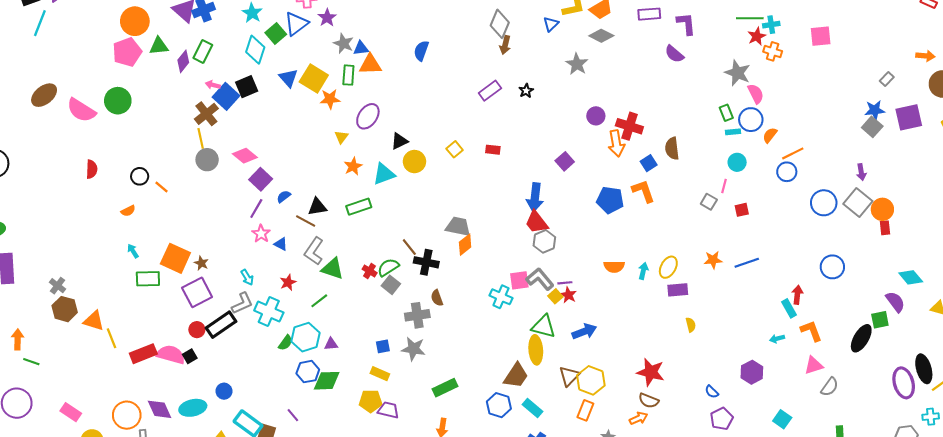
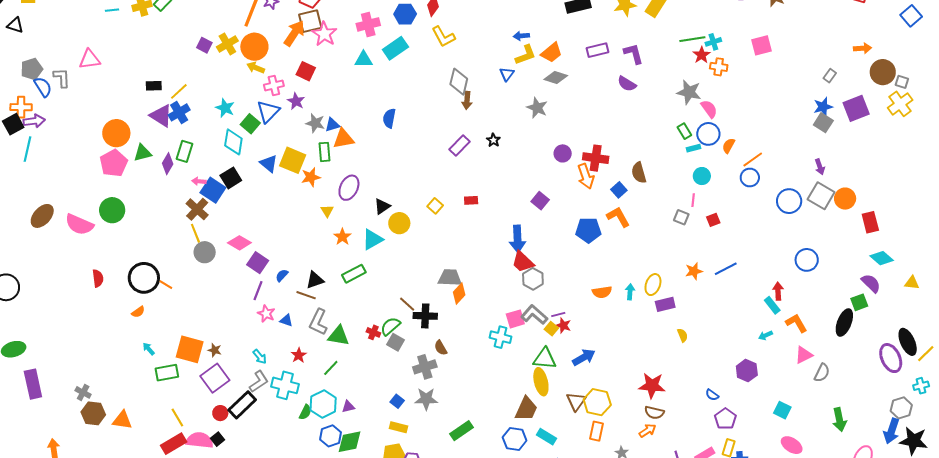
black circle: (140, 176) -> (144, 278), size x1.8
red rectangle: (885, 228) -> (870, 222), moved, size x1.5
yellow line: (111, 338) -> (177, 418), moved
blue square: (383, 346) -> (397, 401), turned -32

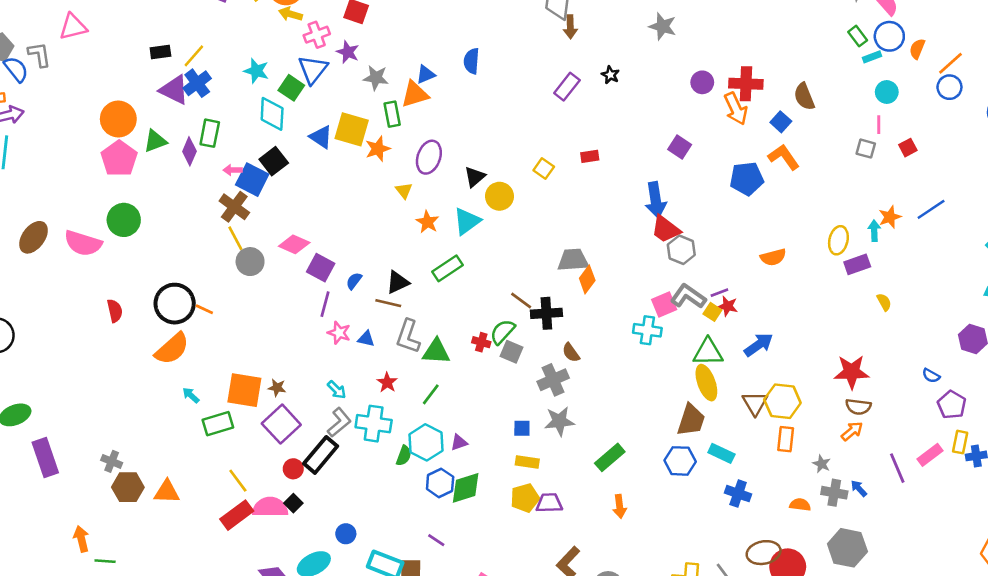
blue triangle: (332, 125) -> (426, 74), moved
cyan arrow: (630, 292) -> (874, 231), moved
orange semicircle: (138, 312) -> (172, 349), size x2.0
blue square: (397, 401) -> (522, 428), turned -32

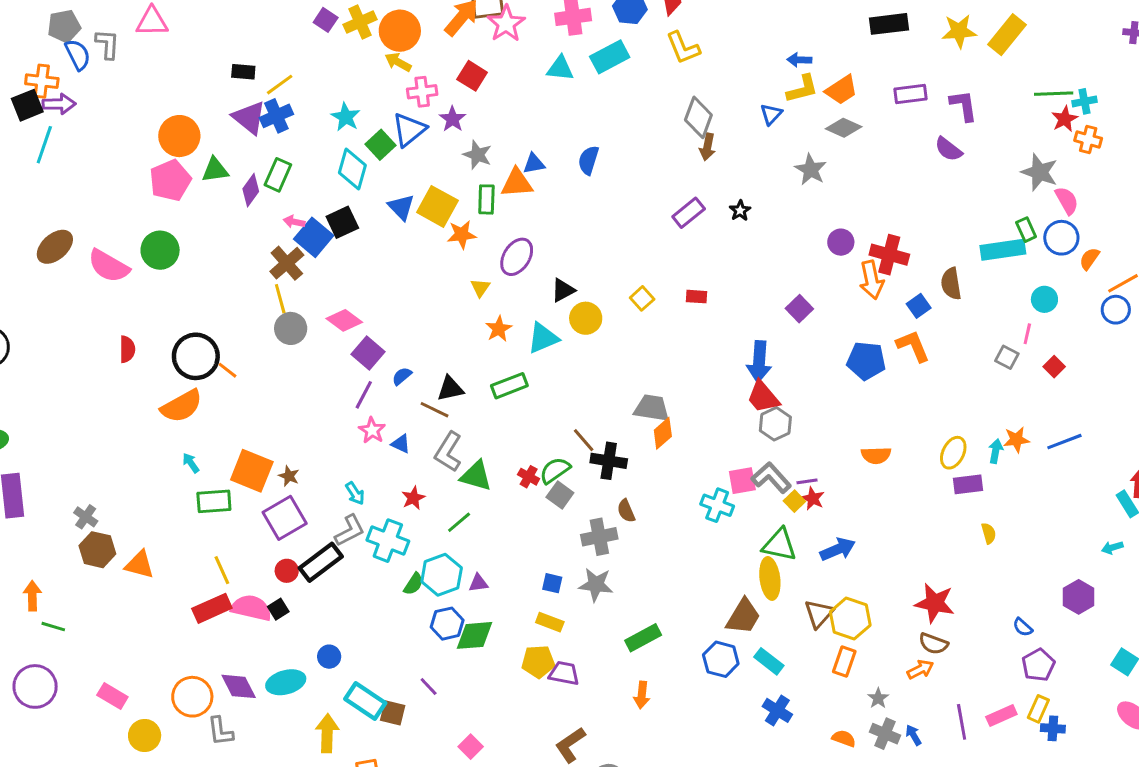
cyan rectangle: (872, 57) -> (1003, 250), moved, size x2.0
red square: (908, 148) -> (1054, 367), turned -30

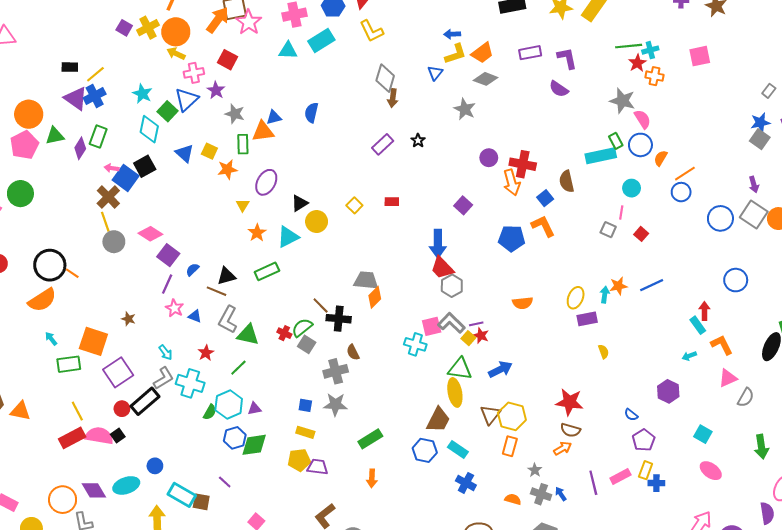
yellow square: (437, 206) -> (209, 151), size x0.6
brown star: (289, 476) -> (128, 319), moved

